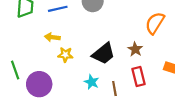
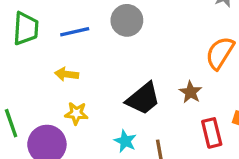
yellow star: (65, 55) -> (76, 113), moved
red rectangle: (138, 77) -> (212, 133), moved

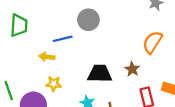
blue line: (75, 32) -> (63, 39), moved
black trapezoid: (143, 99) -> (100, 74), turned -140

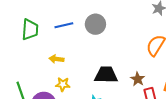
blue line: (63, 39) -> (64, 25), moved
brown star: (132, 69) -> (138, 79), moved

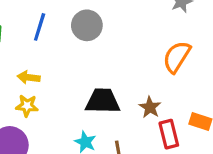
blue line: (64, 25) -> (40, 27), turned -60
yellow star: (63, 84) -> (27, 106), moved

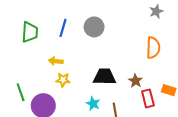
orange semicircle: (177, 57) -> (153, 48), turned 150
yellow star: (27, 106) -> (63, 80), moved

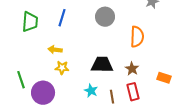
gray circle: (94, 27) -> (105, 17), moved
orange semicircle: (153, 48) -> (137, 37), moved
red rectangle: (148, 98) -> (133, 92), moved

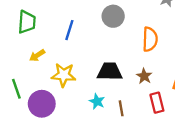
blue line: (62, 18) -> (69, 30), moved
yellow arrow: (55, 50) -> (37, 55), moved, turned -40
yellow star: (62, 68) -> (64, 75), size x1.5
red rectangle: (133, 92) -> (157, 103), moved

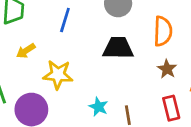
black trapezoid: (110, 72) -> (118, 48), moved
brown star: (144, 76) -> (167, 69), moved

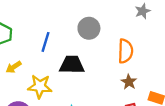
black trapezoid: (118, 48) -> (72, 65), moved

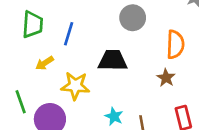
blue line: (46, 42) -> (69, 34), moved
brown star: (129, 82) -> (166, 78), moved

